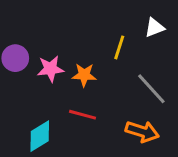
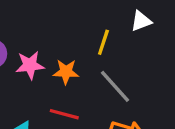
gray line: (151, 89) -> (115, 86), moved

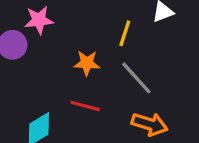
pink star: (30, 65) -> (39, 20), moved

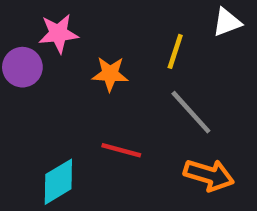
orange star: (87, 63) -> (110, 74), moved

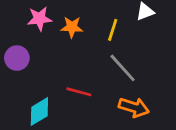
purple circle: (22, 67) -> (17, 58), moved
orange star: (110, 74) -> (72, 27), moved

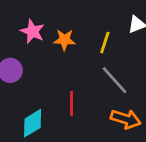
pink star: (39, 19) -> (33, 31), turned 30
red line: (79, 92) -> (71, 104), turned 75

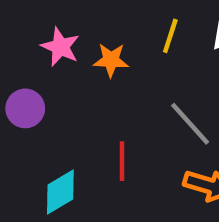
yellow line: (105, 43) -> (170, 36), moved

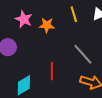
yellow line: (170, 36) -> (74, 14), turned -35

